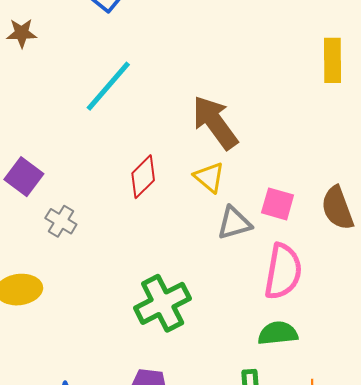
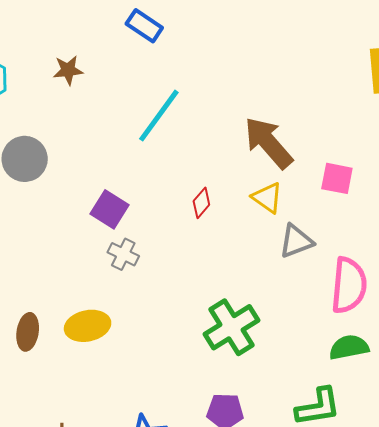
purple square: (24, 177) -> (109, 209), moved
red diamond: (143, 177) -> (201, 203), size x0.7
pink square: (278, 204) -> (337, 178), moved

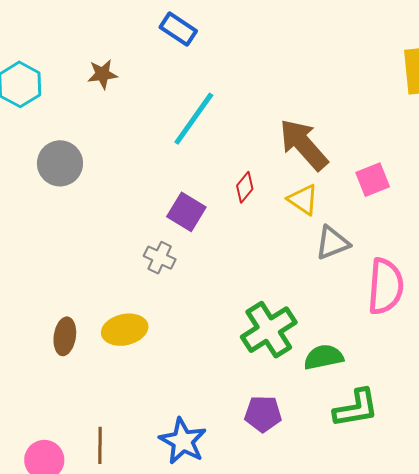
pink square: (337, 178) -> (373, 180), turned -32
red diamond: (201, 203) -> (245, 187), moved
purple square: (109, 209) -> (186, 212), moved
green semicircle: (349, 347) -> (324, 357), moved

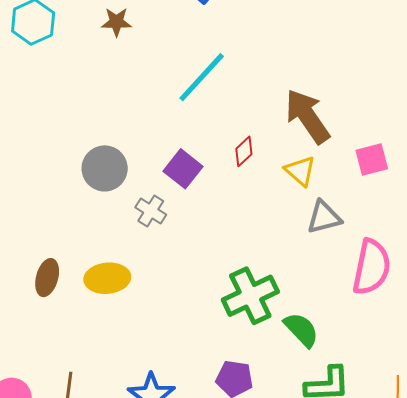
gray circle: (60, 163) -> (105, 168), moved
green semicircle: (324, 357) -> (301, 330), turned 51

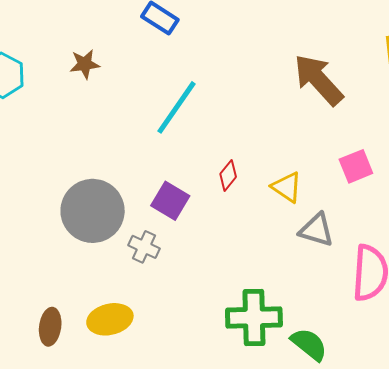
brown arrow: (307, 116) -> (318, 80), moved
gray circle: (105, 168) -> (93, 211), size x1.4
gray triangle: (324, 217) -> (316, 230), turned 39
green cross: (250, 296) -> (254, 318), turned 32

